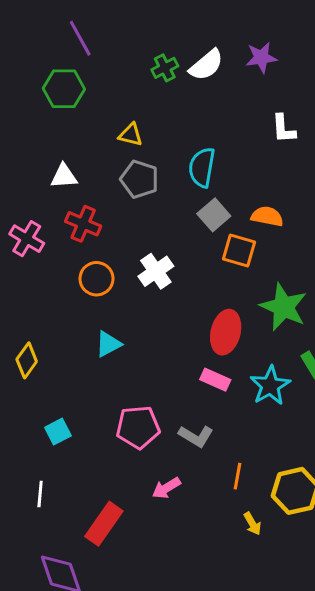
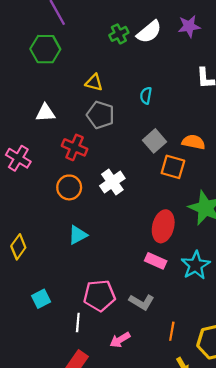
cyan semicircle: (202, 167) -> (146, 96), moved, size x0.6
red cross: (83, 224) -> (75, 147), moved
white line: (40, 494) -> (78, 323), moved

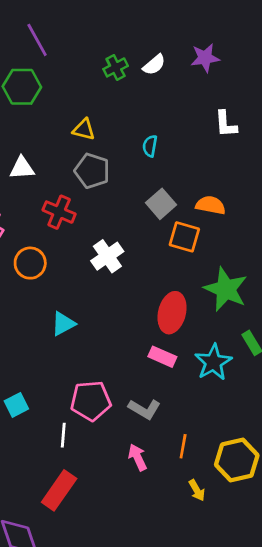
white semicircle: (149, 32) -> (154, 65), size x0.7
orange circle: (69, 187) -> (30, 263), moved
pink arrow: (120, 340) -> (138, 457), moved, turned 96

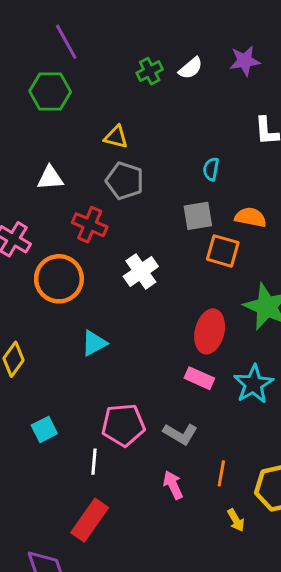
cyan semicircle: (150, 146) -> (211, 169), moved
gray square: (161, 204) -> (198, 216), turned 32
orange circle: (30, 263) -> (59, 279), size x1.4

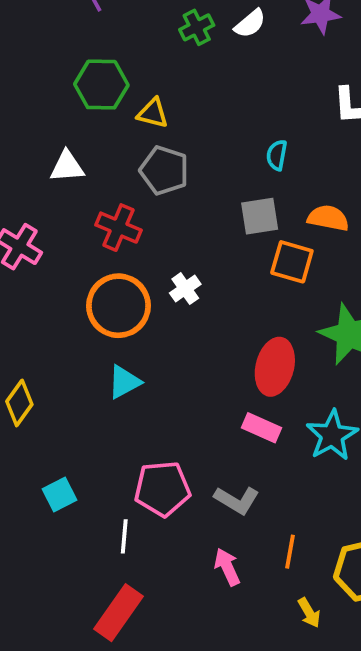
green hexagon: (50, 92) -> (101, 85), moved
white cross: (141, 271) -> (185, 289), size x0.7
orange circle: (59, 279) -> (119, 306), moved

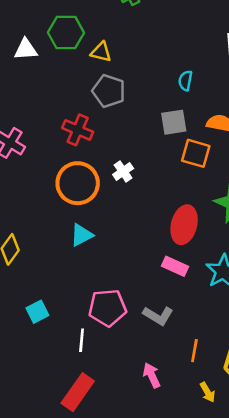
white triangle: (67, 167) -> (26, 49), moved
pink arrow: (227, 567) -> (152, 375), moved

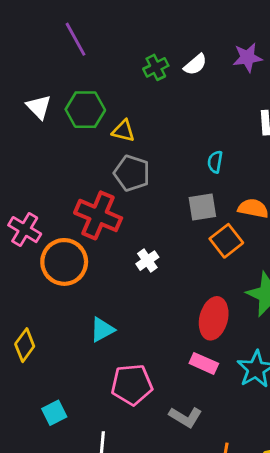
white triangle: (26, 49) -> (39, 107), moved, turned 50
red cross: (78, 130) -> (98, 215), size x1.4
orange square: (196, 153) -> (226, 241), turned 36
orange circle: (78, 183) -> (64, 262), moved
pink pentagon: (107, 308) -> (132, 385), moved

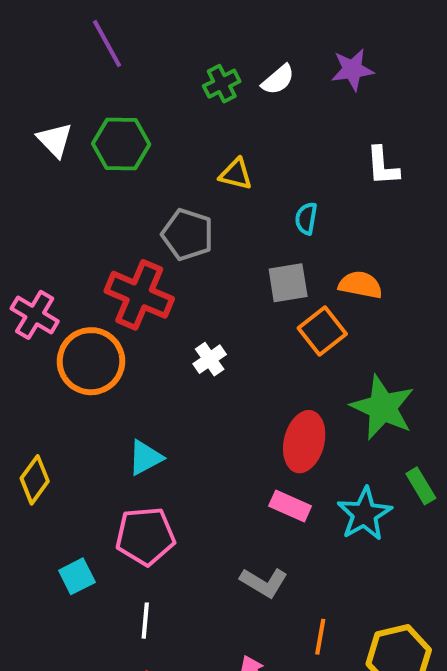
yellow triangle: (123, 131) -> (236, 174), moved
pink pentagon: (132, 385) -> (145, 536), moved

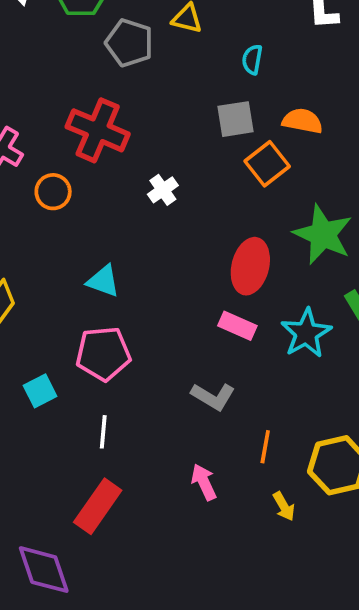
gray pentagon: (188, 234) -> (129, 43), moved
orange circle: (91, 361) -> (53, 192), size x0.6
cyan triangle: (145, 458) -> (103, 281), turned 48

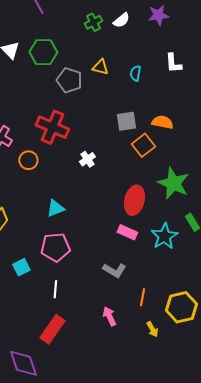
cyan semicircle: (252, 60) -> (135, 73), moved
cyan triangle: (103, 281) -> (55, 208), turned -42

